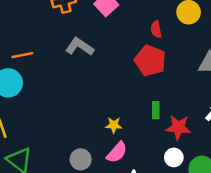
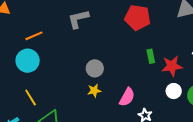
gray L-shape: (80, 47) -> (78, 19), turned -35
yellow star: (114, 125) -> (94, 91), moved
gray circle: (81, 159) -> (95, 68), moved

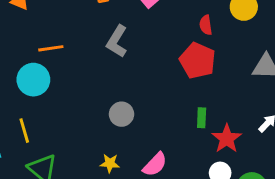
gray L-shape: (78, 19) -> (117, 41), turned -60
red star: (172, 66) -> (227, 139), turned 30
yellow star: (94, 91) -> (110, 163), moved

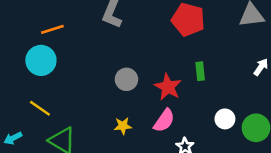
yellow line: (24, 131) -> (40, 108), turned -30
red star: (227, 139) -> (168, 87), moved

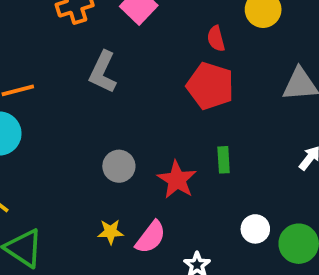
pink semicircle: (164, 121) -> (151, 237), moved

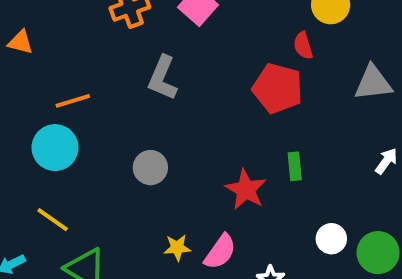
red semicircle: (216, 39) -> (303, 46), moved
gray circle: (119, 166) -> (150, 168), moved

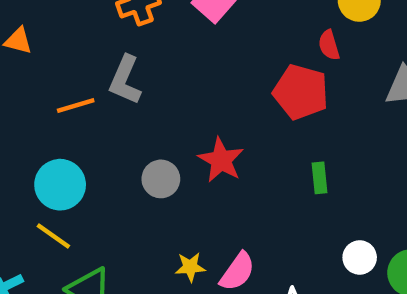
gray L-shape: (163, 78) -> (125, 80), moved
cyan circle: (55, 148) -> (60, 185), moved
red star: (246, 190) -> (221, 160), moved

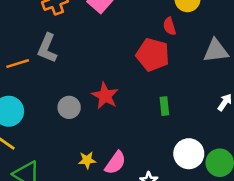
white circle: (360, 257) -> (189, 154), size x1.5

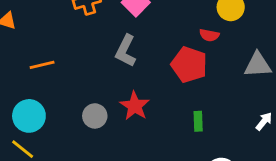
red semicircle: (169, 26) -> (209, 35), turned -66
gray L-shape: (47, 48) -> (126, 51), moved

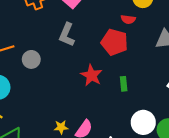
red star: (135, 106) -> (91, 75), moved
gray circle: (95, 116) -> (31, 59), moved

